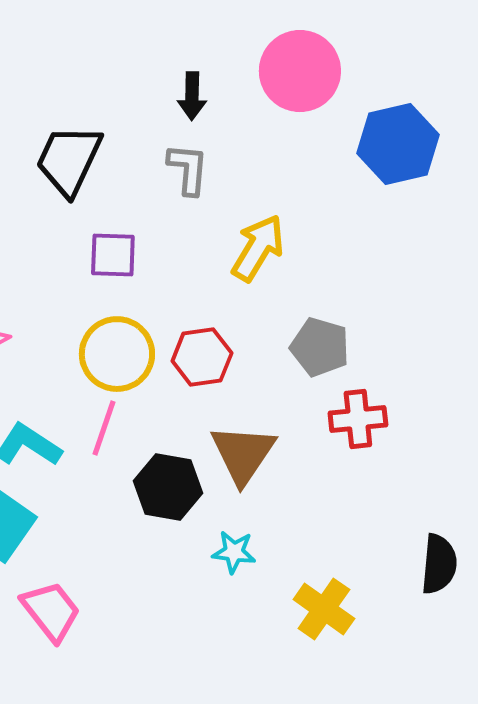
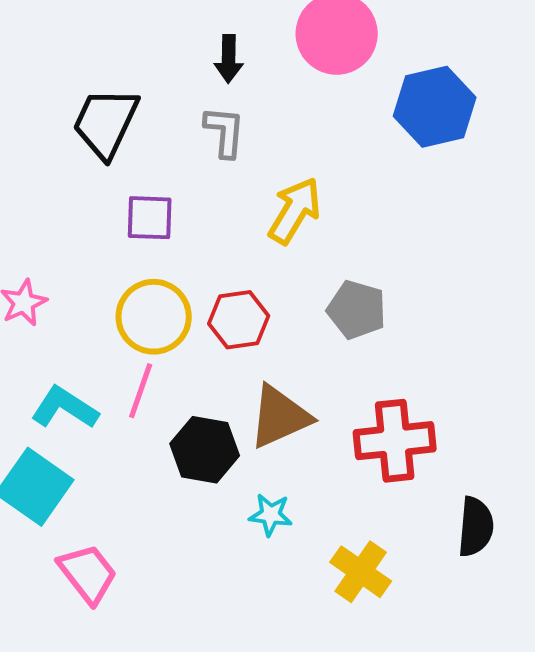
red cross: (358, 419) -> (395, 441), moved, size x1.4
brown triangle: (243, 454) -> (280, 417), turned 32

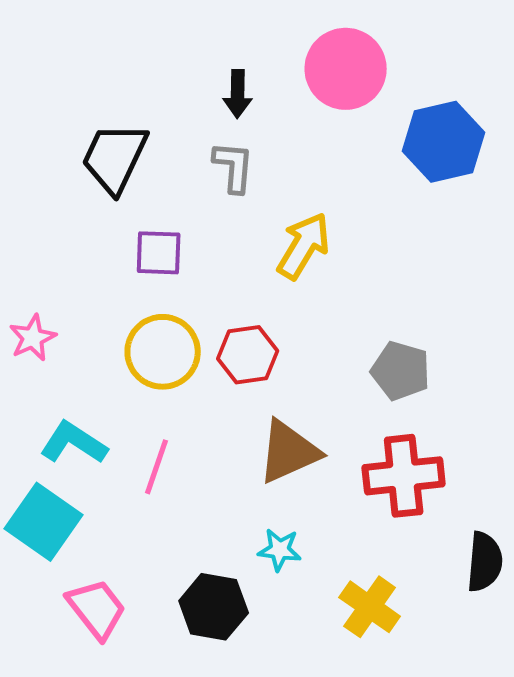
gray pentagon: (357, 310) -> (401, 371), moved
pink line: (141, 391) -> (157, 467), moved
black hexagon: (205, 450) -> (214, 607), moved

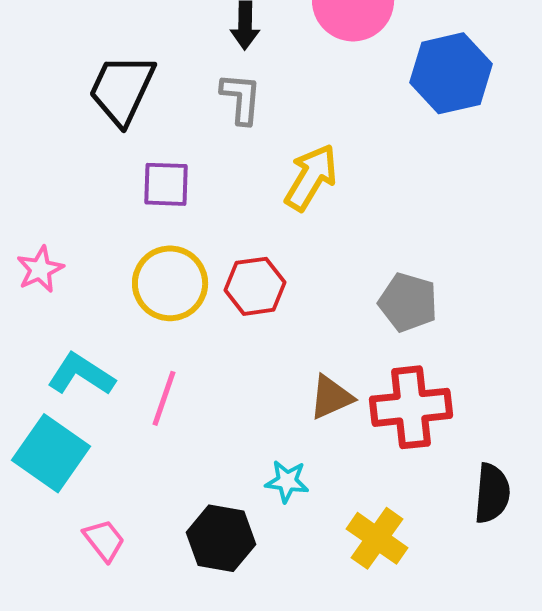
brown triangle: (289, 452) -> (331, 397), moved, size x0.7
pink trapezoid: (97, 609) -> (104, 540), size x0.7

